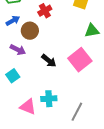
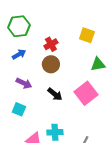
brown circle: (30, 31) -> (51, 64), moved
cyan square: (13, 76) -> (19, 109), turned -32

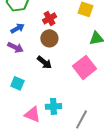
purple arrow: (24, 83) -> (15, 47), moved
black arrow: (55, 94) -> (44, 62), moved

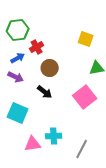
red cross: (49, 18) -> (37, 47), moved
cyan square: (17, 83) -> (18, 113), size x1.5
pink triangle: (32, 114) -> (33, 144), turned -30

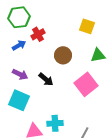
brown circle: (50, 68) -> (63, 55), moved
purple arrow: (16, 77) -> (20, 74), moved

